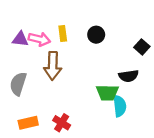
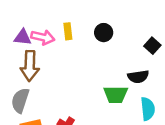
brown arrow: (53, 66) -> (30, 66), moved
gray semicircle: (18, 84) -> (20, 100), moved
cyan semicircle: (120, 106) -> (148, 109), moved

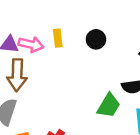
green trapezoid: (116, 94) -> (109, 106), turned -60

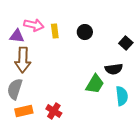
pink arrow: (31, 44) -> (34, 25), moved

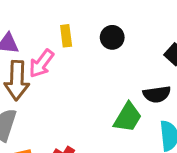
pink arrow: (34, 25) -> (41, 64), moved, turned 114

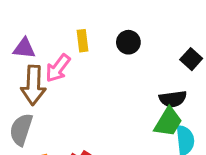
green trapezoid: (128, 117) -> (168, 122), moved

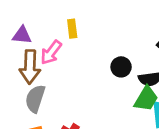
black circle: (128, 42) -> (121, 67), moved
gray semicircle: (21, 130) -> (35, 99), moved

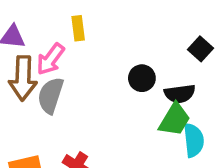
gray semicircle: (35, 99) -> (51, 95), moved

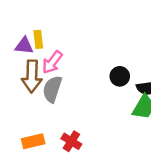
yellow rectangle: (78, 28) -> (38, 39), moved

